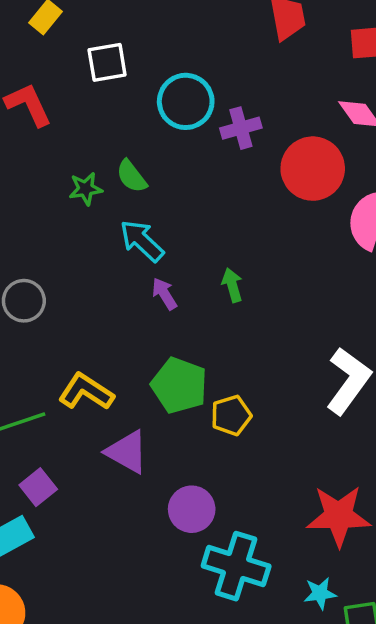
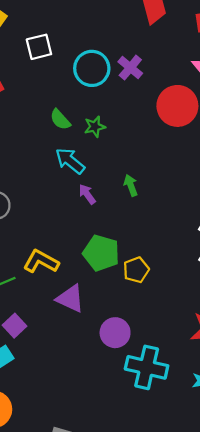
purple cross: (241, 128) -> (130, 68), moved, turned -30
green star: (86, 189) -> (95, 127), moved

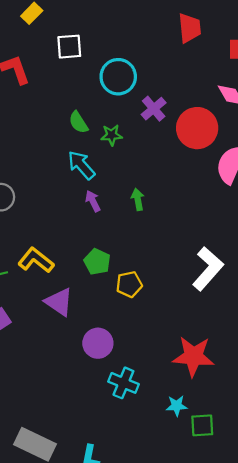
purple cross: (130, 68) -> (154, 109), moved
green pentagon: (101, 253) -> (97, 262), size x0.7
cyan cross: (147, 367) -> (123, 383), size x0.7

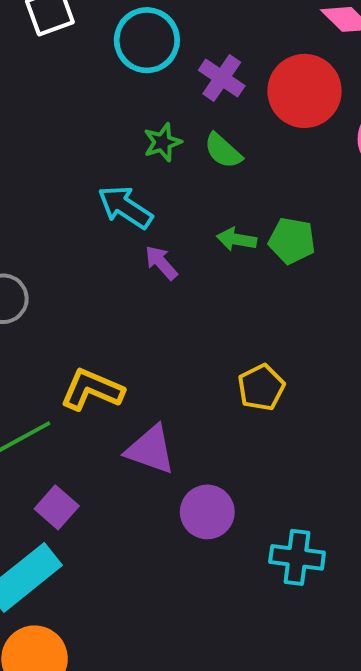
green semicircle: (78, 122) -> (223, 151), moved
green arrow: (138, 199) -> (237, 239), turned -55
green pentagon: (97, 262) -> (292, 241), moved
purple circle: (98, 343) -> (207, 512), moved

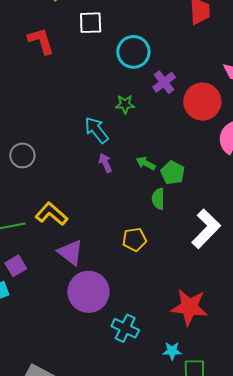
green semicircle: (223, 151) -> (158, 199), moved, turned 30
purple circle: (207, 512) -> (88, 292), size x1.5

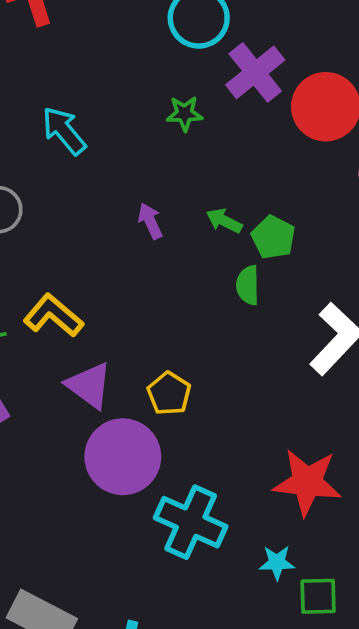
purple cross: (164, 82) -> (255, 72), size x1.4
cyan arrow: (96, 130) -> (64, 131), moved
yellow pentagon: (134, 239) -> (169, 393), moved, turned -30
cyan cross: (125, 328) -> (191, 522), size x1.4

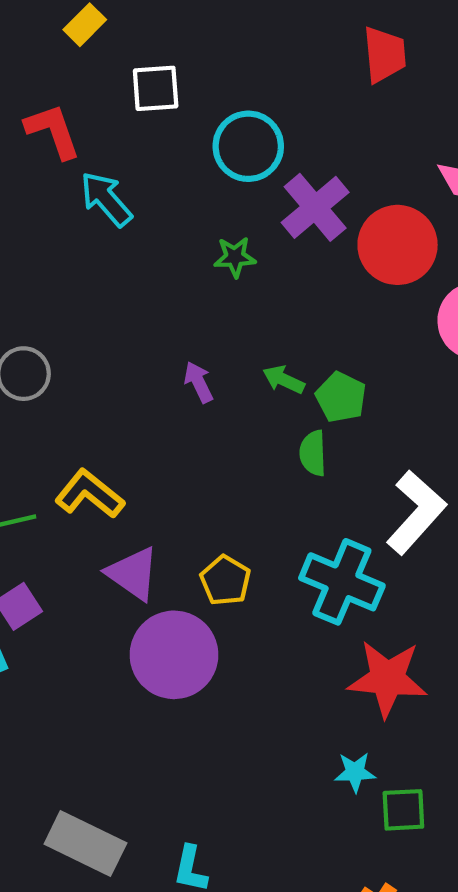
cyan arrow: (64, 131) -> (106, 199), moved
cyan cross: (191, 522) -> (342, 582), moved

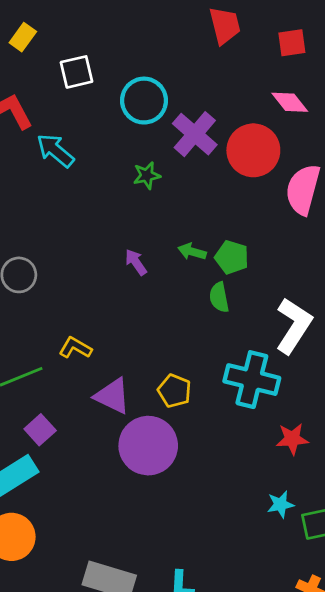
yellow L-shape: (90, 494) -> (75, 348), size x0.7
red star: (387, 679) -> (292, 439), size x0.6

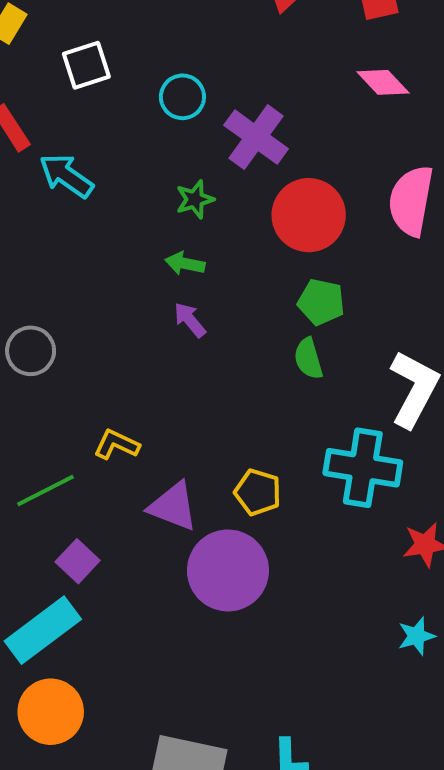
cyan circle: (144, 101) -> (182, 97), size x0.7
red circle: (253, 150) -> (309, 215), moved
green arrow: (192, 252) -> (185, 263), moved

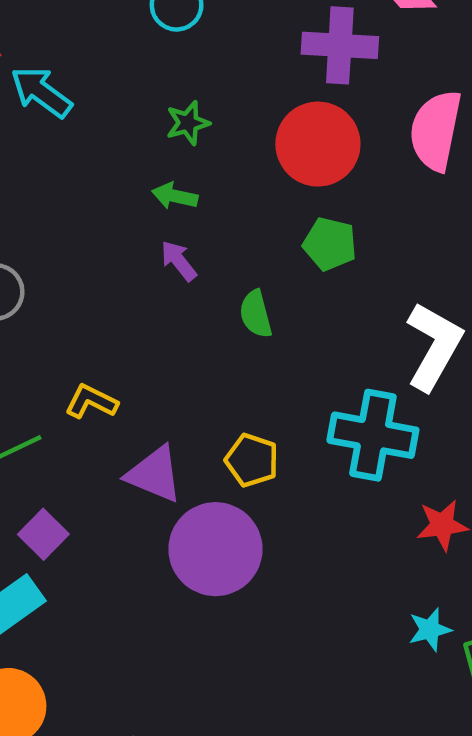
purple cross: (256, 137) -> (340, 45), moved, turned -34
green semicircle: (308, 358) -> (256, 314), moved

